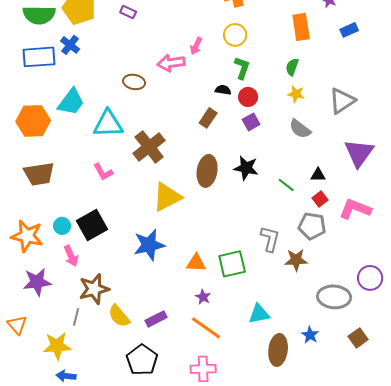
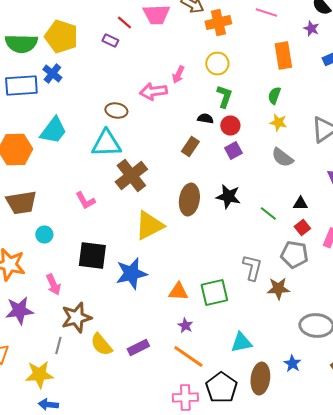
cyan triangle: (108, 124) -> (106, 144), moved
black square: (92, 225) -> (92, 256), moved, turned 36
cyan circle: (62, 226) -> (44, 234), moved
black pentagon: (142, 360) -> (221, 388), moved

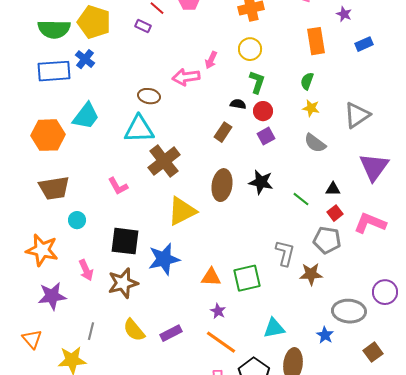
brown star: (76, 318) -> (123, 283), moved
blue star: (292, 364) -> (325, 335), moved

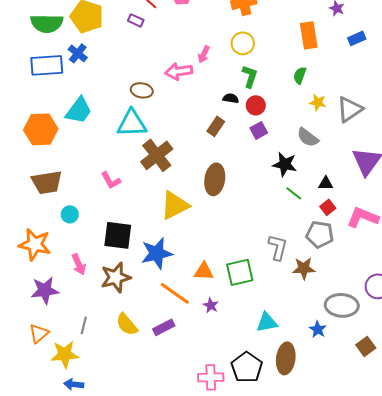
yellow star: (311, 108) -> (318, 102), moved
black star: (261, 182) -> (285, 164), moved
orange triangle: (32, 339) -> (39, 333), moved, turned 30
orange line: (221, 342) -> (175, 293), moved

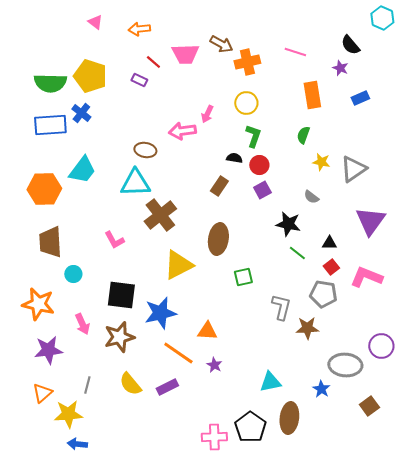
gray semicircle: (308, 137) -> (311, 197), size x0.7
brown trapezoid: (47, 182) -> (50, 242), turned 96
green square: (240, 272) -> (243, 277), moved, size x0.7

